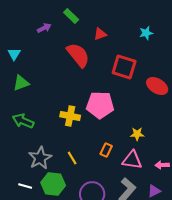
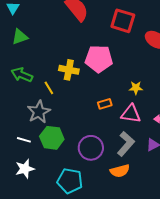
orange rectangle: (106, 150) -> (105, 104), turned 48
yellow line: (72, 158) -> (49, 88), moved

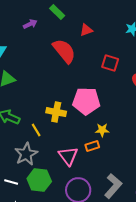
red square: (123, 21) -> (110, 63), size x0.7
yellow star: (136, 88) -> (102, 130), moved
pink triangle: (131, 114) -> (68, 156), moved, turned 45

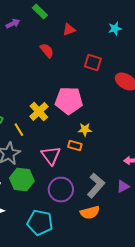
red semicircle: (64, 51) -> (47, 51), size x0.6
yellow cross: (56, 112) -> (39, 112), turned 36
orange rectangle: (92, 146) -> (75, 146), turned 32

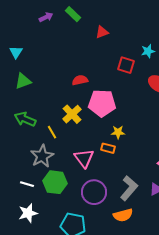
purple arrow: (13, 24) -> (46, 17), moved
cyan star: (115, 29) -> (148, 51), moved
red semicircle: (47, 51) -> (80, 80), moved, turned -63

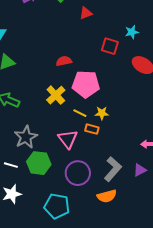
yellow line: (52, 132) -> (80, 113), moved, turned -32

